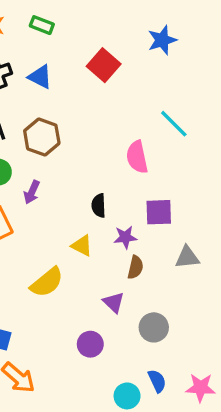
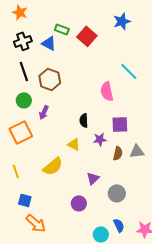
green rectangle: (42, 25) -> (62, 29), moved
brown semicircle: (135, 267) -> (118, 153), moved
purple triangle: (114, 302) -> (93, 178), turned 32

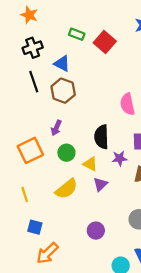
blue triangle: (49, 43) -> (62, 64), moved
green circle: (24, 100) -> (66, 153), moved
black semicircle: (84, 120) -> (101, 137), size x1.5
purple triangle: (93, 178) -> (100, 184), moved
orange arrow: (36, 223) -> (47, 253), turned 95

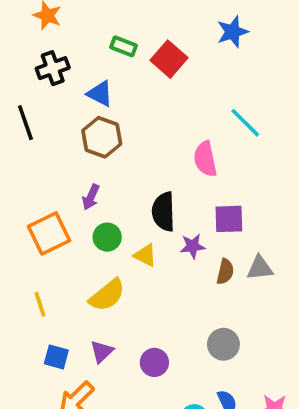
black line: (34, 82) -> (25, 123), moved
purple triangle: (100, 184) -> (102, 352), moved

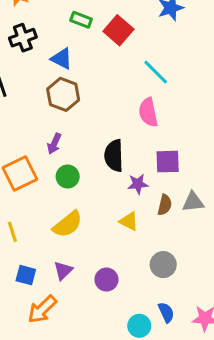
cyan line: (245, 123) -> (156, 72), moved
yellow triangle: (145, 255) -> (129, 221), moved

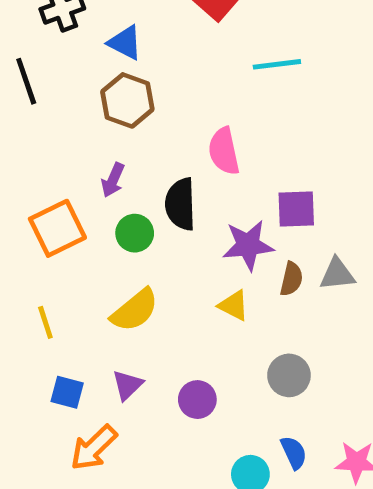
cyan line: (156, 72) -> (277, 64), turned -52
pink semicircle: (148, 112) -> (224, 151), moved
black semicircle: (114, 156) -> (180, 204), moved
purple star: (138, 184) -> (248, 245), size x1.5

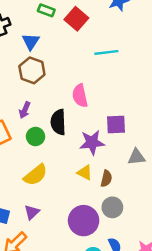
blue triangle: (125, 43) -> (31, 42), turned 36
brown semicircle: (291, 279) -> (106, 179), moved
purple circle: (197, 400) -> (84, 221), moved, size x1.6

